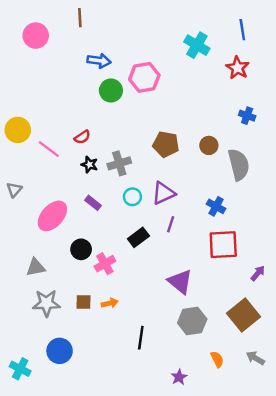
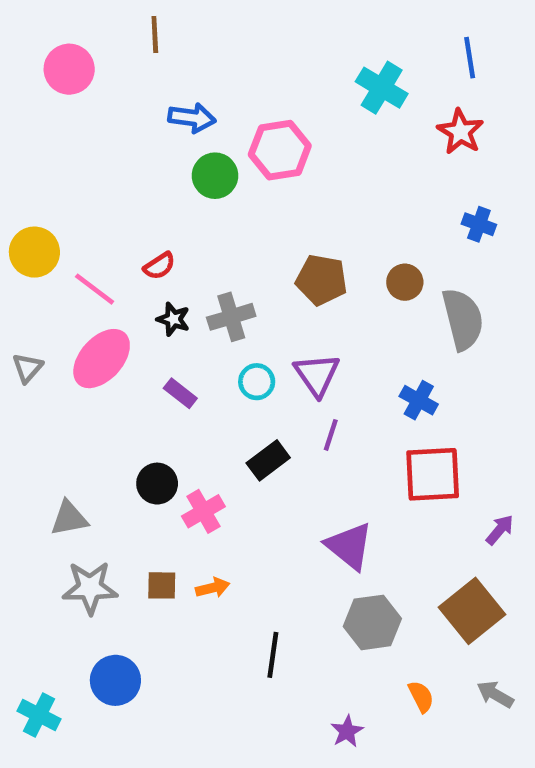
purple triangle: (163, 193) -> (317, 375), turned -40
pink ellipse: (52, 216) -> (102, 359), moved

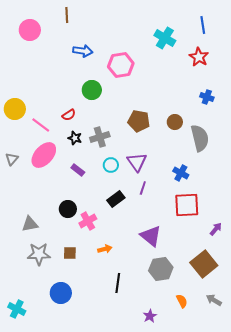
green circle: (215, 176) -> (92, 90), moved
orange arrow: (213, 588) -> (105, 249), moved
blue circle: (115, 680) -> (61, 293), moved

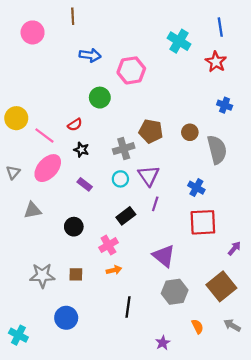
gray cross: (100, 137) -> (124, 149), moved
pink cross: (88, 221) -> (108, 245), moved
gray triangle: (30, 224) -> (33, 210), moved

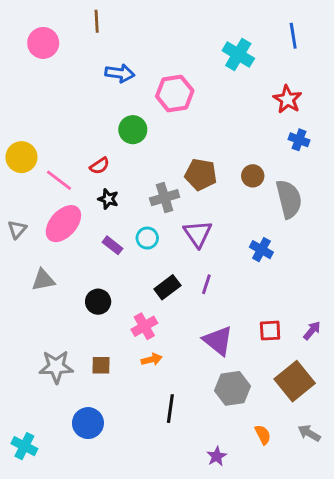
red star: (216, 62) -> (287, 99), moved
cyan circle: (120, 179) -> (147, 238), moved
purple line: (155, 204) -> (206, 284), moved
red square: (203, 222) -> (270, 331), moved, size x0.6

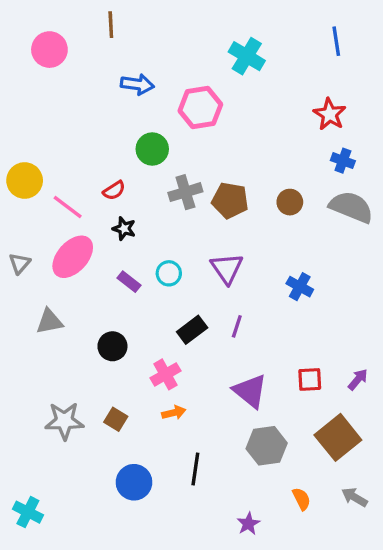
cyan cross: (238, 55) -> (247, 56), moved
gray cross: (165, 198) -> (185, 192), moved
gray semicircle: (289, 199) -> (351, 207), moved, turned -54
brown square: (101, 365) -> (116, 419), turned 30
blue circle: (88, 423) -> (134, 482), moved

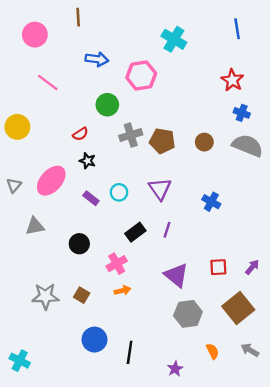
pink line: (68, 207) -> (48, 83), moved
black line: (195, 469) -> (130, 352), moved

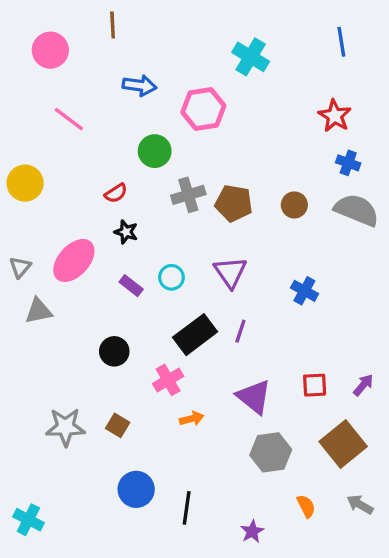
gray triangle: (35, 226) -> (39, 311), moved
black rectangle: (135, 232) -> (195, 335), size x1.4
orange arrow: (123, 290) -> (192, 419), moved

